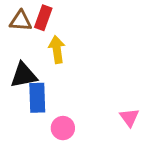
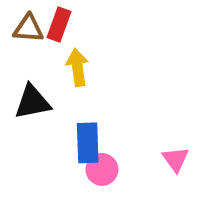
blue rectangle: (37, 98) -> (88, 143), moved
pink circle: (63, 128) -> (102, 169), moved

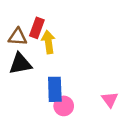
red rectangle: (59, 24) -> (37, 28), moved
brown triangle: (28, 28) -> (18, 37), moved

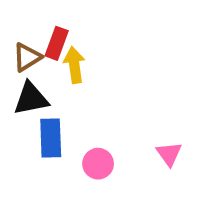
brown triangle: (18, 37) -> (27, 57), turned -36
blue rectangle: (55, 89) -> (51, 138), moved

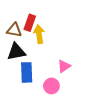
brown triangle: (27, 57) -> (14, 30), turned 42
pink triangle: (169, 154) -> (64, 66), moved, turned 32

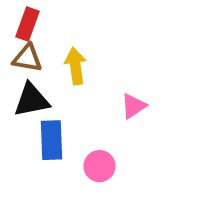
red rectangle: (30, 23) -> (27, 24), moved
pink triangle: (64, 66) -> (134, 106), moved

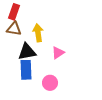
black triangle: (31, 100) -> (27, 52), moved
pink triangle: (134, 106) -> (58, 53), moved

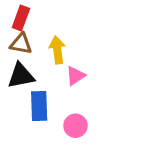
black triangle: (27, 52) -> (21, 76), moved
pink triangle: (58, 53) -> (75, 76), moved

